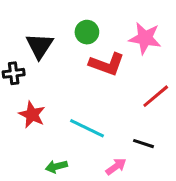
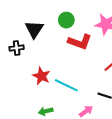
red star: (32, 115) -> (41, 76), moved

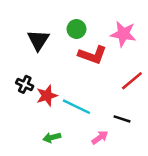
black cross: (17, 48) -> (25, 84), moved, turned 32
red star: (41, 76) -> (47, 96), turned 30

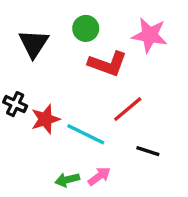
red line: (132, 81) -> (128, 109), moved
green arrow: (52, 137) -> (67, 180), moved
pink arrow: (100, 137) -> (99, 176), moved

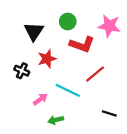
red star: (45, 119) -> (47, 59), moved
black line: (148, 151) -> (109, 113), moved
pink arrow: (99, 176) -> (40, 99), moved

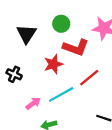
red star: (47, 59) -> (53, 64), moved
cyan line: (68, 90) -> (61, 94), turned -55

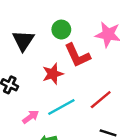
red L-shape: (76, 47) -> (77, 55), turned 45
red line: (89, 78) -> (101, 100), moved

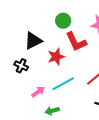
black triangle: (23, 41) -> (33, 41), moved, turned 30

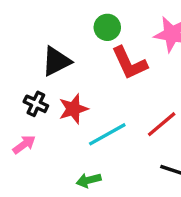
red star: (56, 57) -> (73, 109), moved
pink arrow: (38, 92) -> (24, 145), moved

